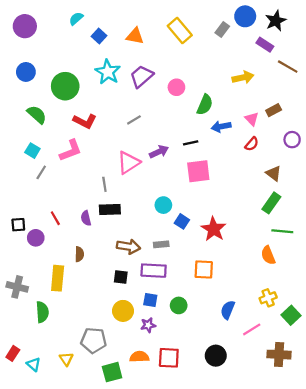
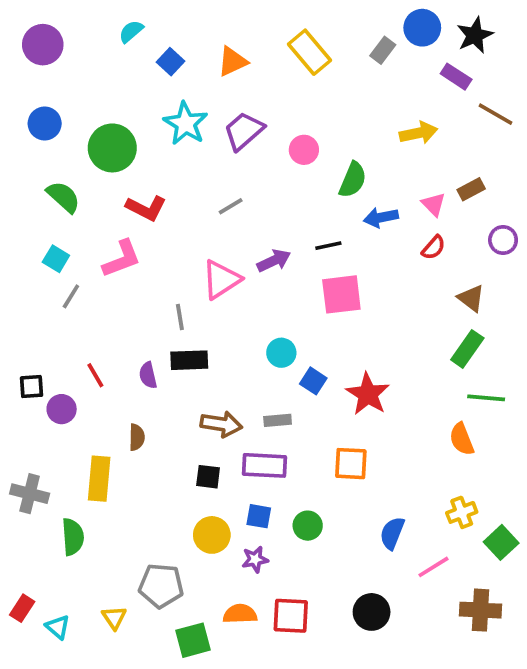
orange triangle: (135, 36) -> (233, 62), turned -36

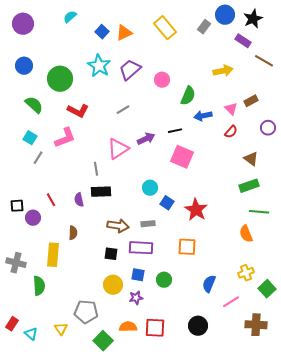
blue square: (171, 62) -> (102, 32), moved
pink square: (341, 294) -> (182, 157), turned 30
green rectangle: (467, 349) -> (249, 186), turned 36
green square: (193, 640) -> (103, 341), turned -30

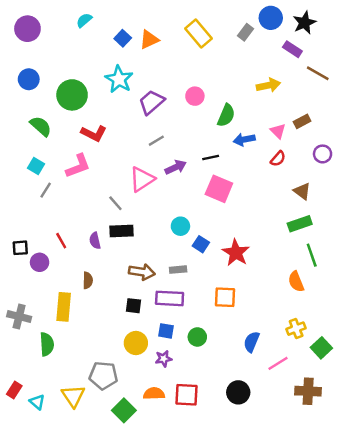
purple trapezoid: (130, 70) -> (152, 102), moved
gray line: (123, 110) -> (156, 141), moved
gray line: (96, 169) -> (115, 203), turned -32
green line: (259, 212) -> (312, 255), turned 66
yellow triangle: (61, 329) -> (73, 396), size x1.5

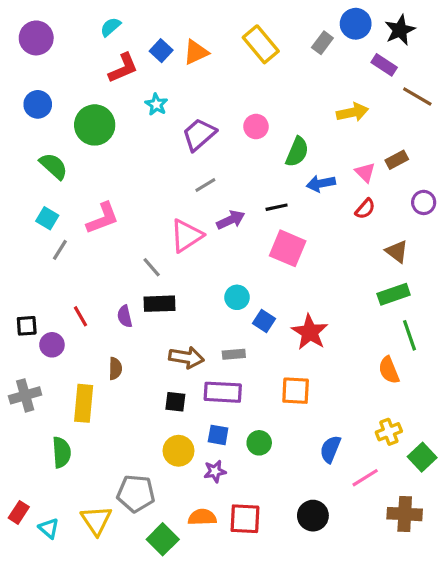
cyan star: (119, 79) -> (156, 104), size x0.6
red L-shape: (94, 133) -> (123, 68), moved, turned -50
gray cross: (19, 317) -> (25, 395), moved, turned -30

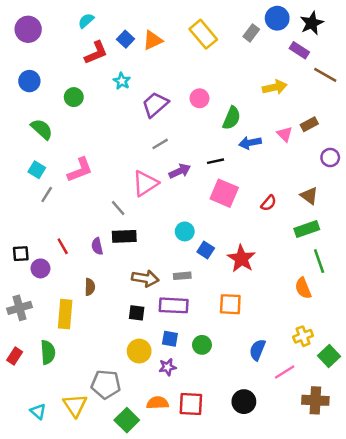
green circle: (95, 125) -> (74, 97), size x0.6
red semicircle: (365, 209) -> (269, 203), moved
red rectangle: (19, 512) -> (15, 356), moved

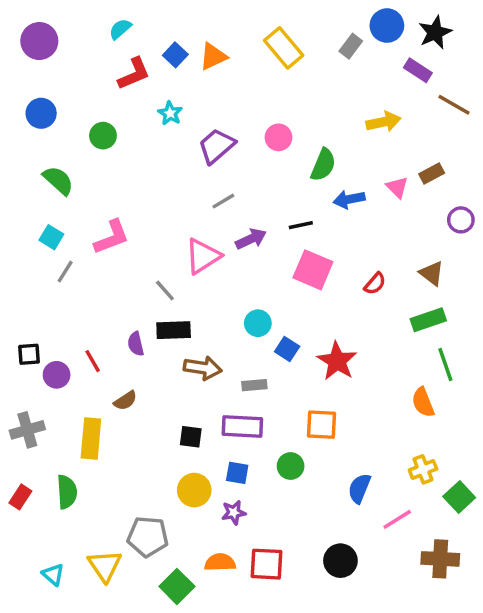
red line: (63, 246) -> (93, 361), moved
brown arrow: (145, 278) -> (203, 368), moved
brown semicircle: (90, 287) -> (125, 401), turned 56
green circle: (202, 345) -> (291, 466), moved

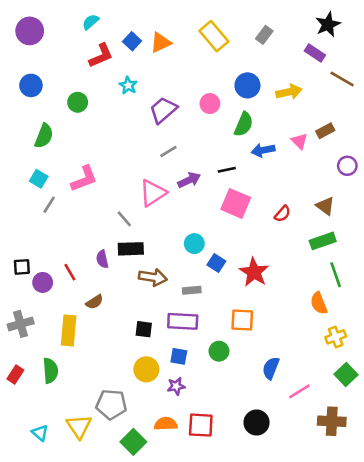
blue circle: (387, 26) -> (247, 85), moved
green semicircle: (58, 180) -> (44, 136), turned 70
yellow cross: (423, 469) -> (336, 337), moved

